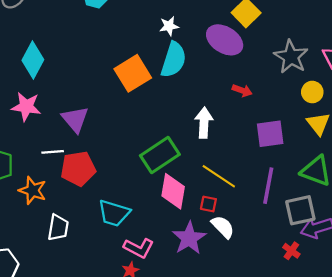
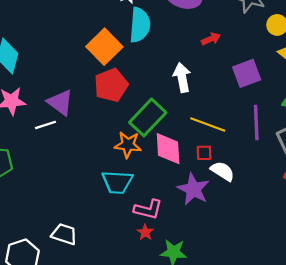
red arrow: (242, 90) -> (211, 39), turned -30
white line: (53, 152) -> (46, 125), moved
red pentagon: (78, 169) -> (111, 85), moved
orange star: (33, 190) -> (128, 145), moved
white trapezoid: (58, 228) -> (64, 234), moved, turned -68

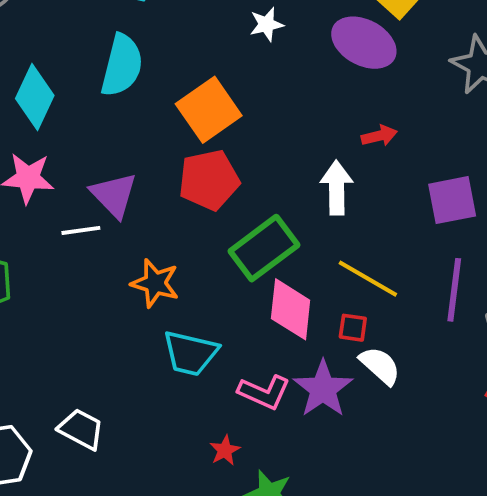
cyan semicircle: (140, 25) -> (122, 65), moved
red arrow: (211, 39) -> (379, 136), moved
orange star: (128, 145) -> (155, 283), moved
pink L-shape: (148, 209) -> (264, 392), moved

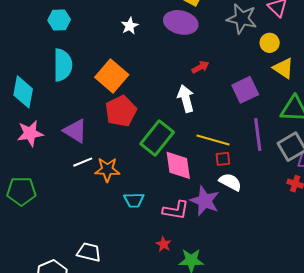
white line: (81, 230) -> (83, 162), moved
red square: (353, 328) -> (223, 159), moved
cyan trapezoid: (190, 353) -> (134, 200), size x0.7

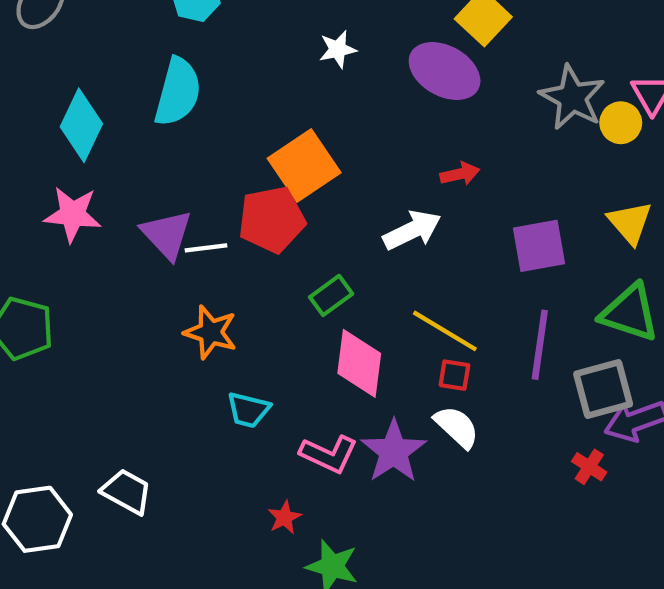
yellow circle: (270, 43) -> (621, 123), moved
orange square: (112, 76) -> (304, 165), moved
white arrow: (186, 99) -> (412, 230), turned 64
green rectangle: (157, 138) -> (331, 295), size x0.6
white line: (83, 162) -> (206, 248), moved

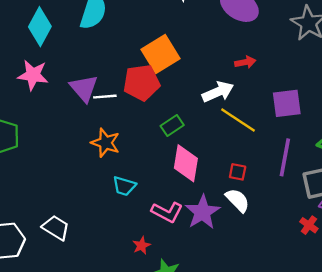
yellow line: (445, 331) -> (238, 120), moved

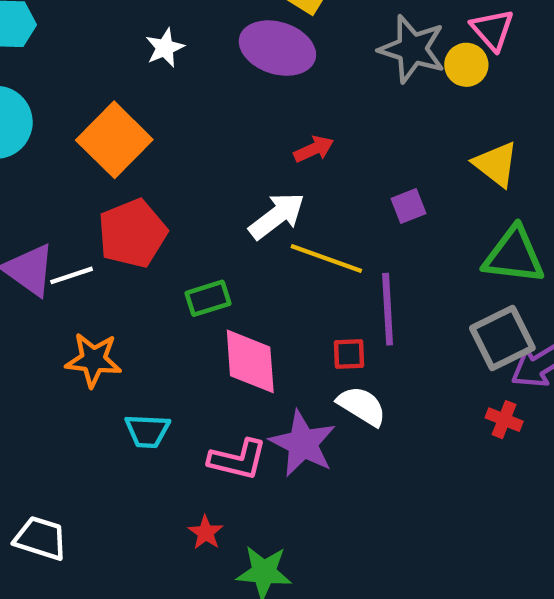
orange square: (160, 54) -> (114, 140), moved
purple square: (287, 103) -> (409, 206), size x0.6
green rectangle: (172, 126) -> (208, 298), turned 30
purple line: (285, 157) -> (388, 309), moved

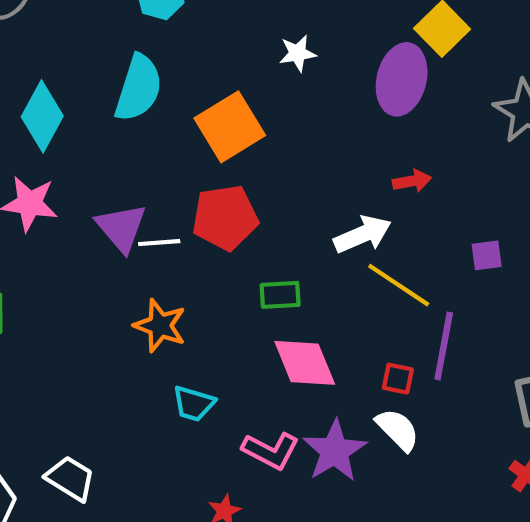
purple ellipse: (277, 48) -> (402, 79), turned 72
pink diamond: (250, 361) -> (305, 363), turned -32

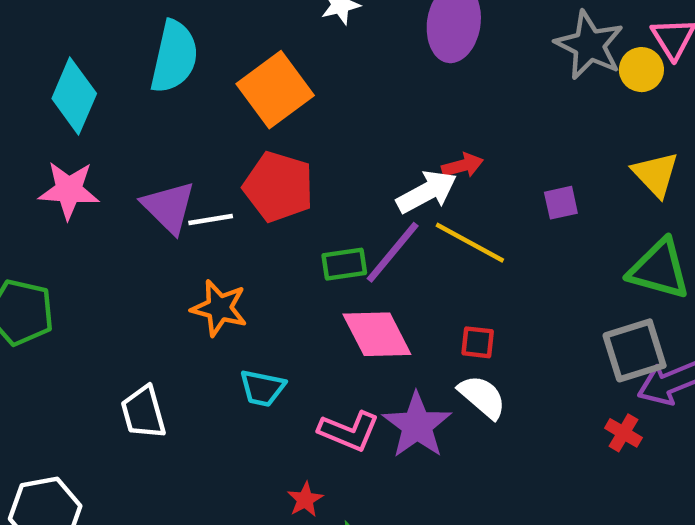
red arrow: (412, 181) -> (463, 166), moved
red pentagon: (225, 218) -> (279, 187), turned 30
purple line: (444, 346) -> (393, 252), moved, turned 34
white trapezoid: (70, 478) -> (143, 412), moved, turned -132

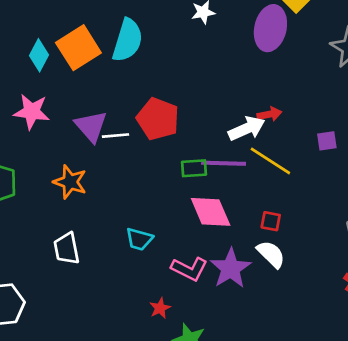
cyan semicircle: (174, 57) -> (128, 40), moved
orange square: (275, 90) -> (78, 48), moved
cyan diamond: (74, 96) -> (39, 55), size x0.7
purple line: (393, 252) -> (224, 163), turned 48
orange star: (219, 308) -> (70, 182), moved

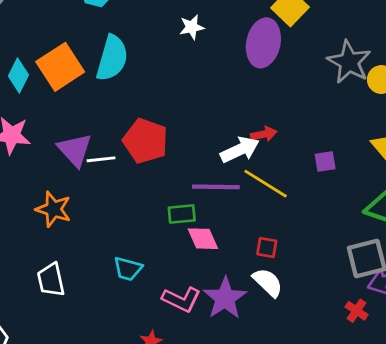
green rectangle: (194, 168) -> (182, 214), moved
pink diamond: (211, 212) -> (203, 239), size x0.7

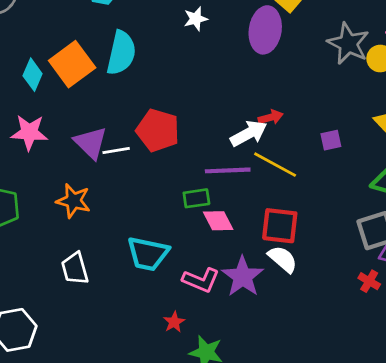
red square: (267, 248) -> (280, 226), size x1.8
cyan trapezoid: (128, 269) -> (148, 254), size x1.5

